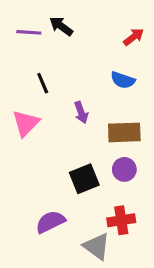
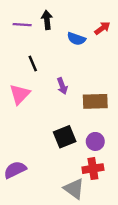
black arrow: (61, 26) -> (47, 20), turned 48
blue semicircle: (123, 80) -> (76, 39), moved
purple circle: (124, 169) -> (95, 141), moved
purple semicircle: (50, 222) -> (15, 170), moved

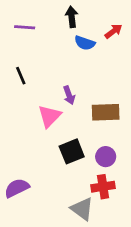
black arrow: (47, 20) -> (72, 17), moved
black line: (33, 64) -> (21, 76), moved
pink triangle: (20, 94) -> (49, 116), moved

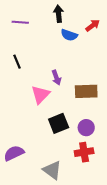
gray triangle: (82, 209) -> (52, 170), moved

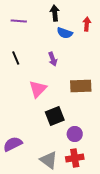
red arrow: (93, 25) -> (87, 24), turned -48
purple arrow: (56, 78) -> (53, 59), moved
purple circle: (86, 128) -> (75, 134), moved
red cross: (84, 152) -> (75, 158), moved

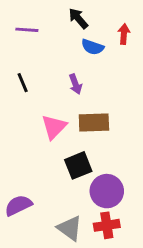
black arrow: (55, 13) -> (78, 18), turned -35
brown rectangle: (81, 86) -> (94, 123), moved
purple circle: (75, 134) -> (107, 191), size x1.5

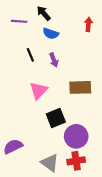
black arrow: (78, 18) -> (44, 13), moved
blue semicircle: (93, 47) -> (51, 34), moved
black line: (23, 83) -> (30, 55), moved
brown rectangle: (94, 123) -> (80, 87), moved

